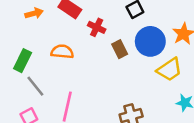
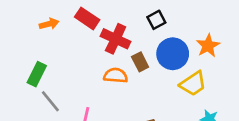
red cross: (97, 27) -> (116, 39), size x1.5
orange semicircle: (62, 52) -> (116, 75), moved

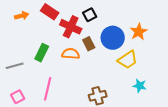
black square: (156, 20) -> (90, 15), moved
green rectangle: (37, 74) -> (42, 53), moved
gray line: (50, 101) -> (15, 66), moved, turned -66

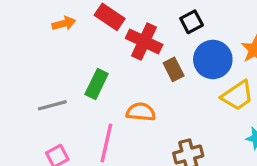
black square: (90, 15) -> (192, 22), moved
orange semicircle: (71, 54) -> (141, 112), moved

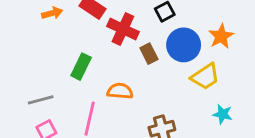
gray line: (52, 105) -> (41, 100), moved

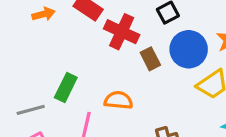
green rectangle: (81, 67) -> (66, 88), moved

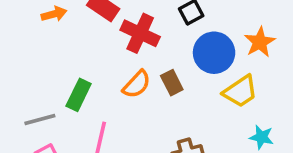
brown rectangle: (150, 59) -> (172, 83), moved
orange semicircle: (118, 100) -> (137, 84), moved, turned 128

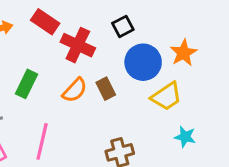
green rectangle: (79, 95) -> (26, 84), moved

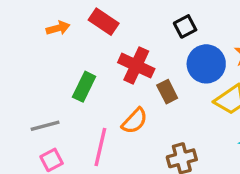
red cross: (78, 45) -> (136, 66), moved
orange semicircle: (75, 90) -> (135, 121), moved

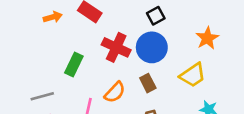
blue circle: (206, 64) -> (152, 47), moved
brown rectangle: (167, 92) -> (148, 83), moved

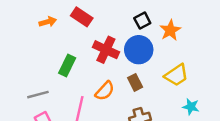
orange star: (207, 38) -> (170, 30), moved

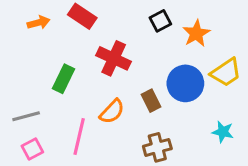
blue circle: (139, 50) -> (185, 83), moved
yellow trapezoid: (176, 75) -> (226, 72), moved

